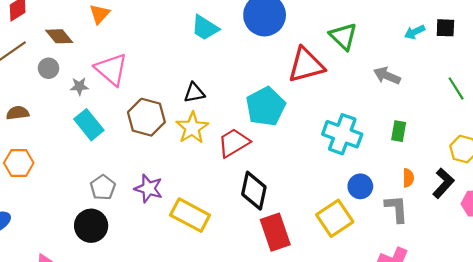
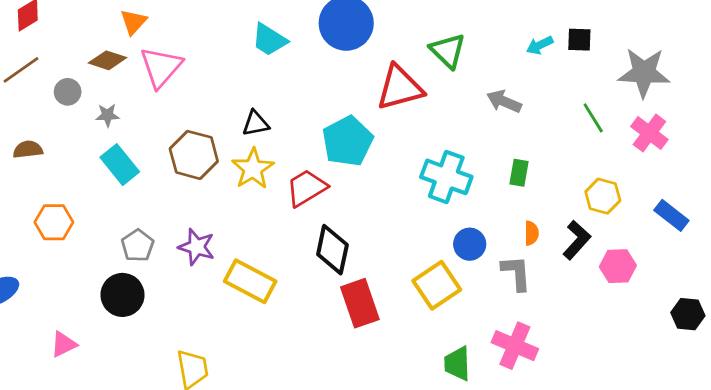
brown diamond: (59, 36) -> (107, 60), moved, turned -32
pink triangle: (111, 69) -> (161, 67), moved, turned 30
orange hexagon: (19, 163) -> (54, 222), moved

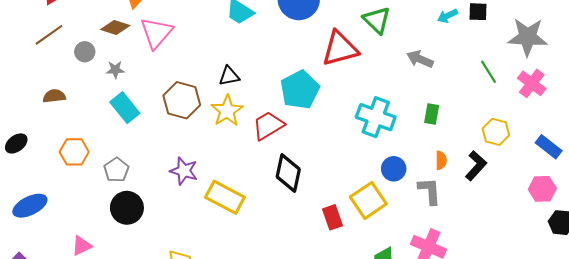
gray pentagon: (138, 246) -> (116, 170), moved
pink hexagon: (618, 266) -> (542, 189), moved
red rectangle: (360, 303) -> (333, 217), moved, size x0.7

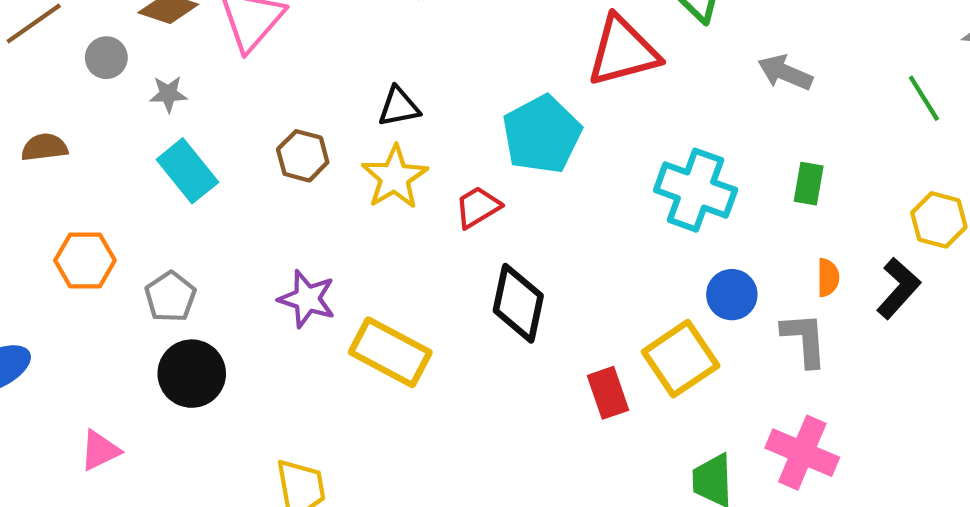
brown hexagon: (182, 100) -> (303, 156), size x0.7
red trapezoid: (268, 126) -> (478, 207), size x0.7

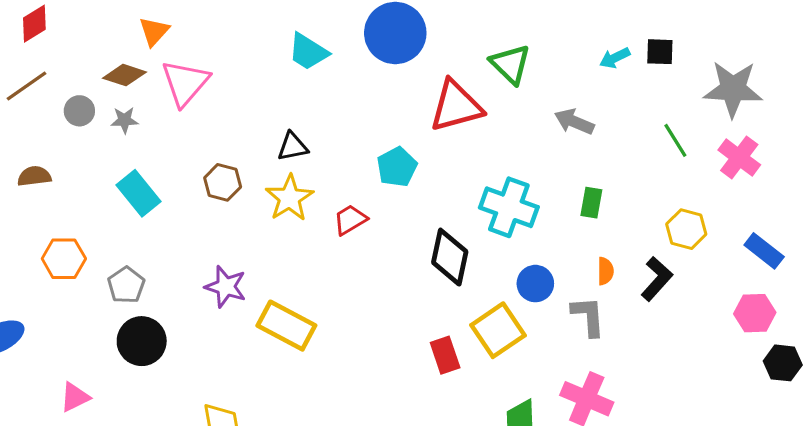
gray star: (168, 94) -> (125, 120), moved
cyan pentagon: (542, 135) -> (397, 167), size x0.7
black diamond: (518, 303) -> (450, 257), moved

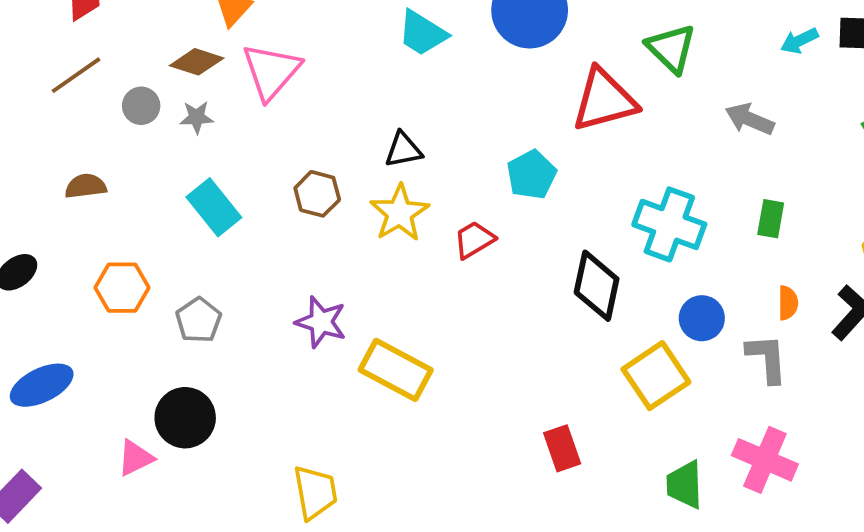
black circle: (142, 341) -> (185, 418), moved
red rectangle: (445, 355) -> (562, 448), moved

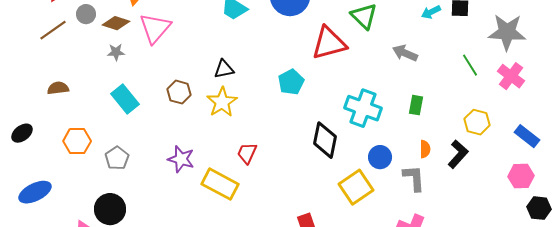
gray circle: (141, 106) -> (86, 14), moved
red trapezoid: (474, 240) -> (247, 153), moved, turned -35

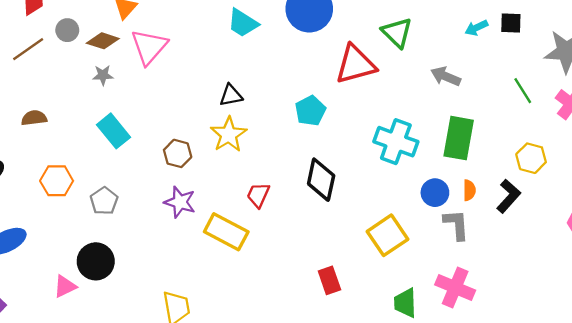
brown hexagon: (179, 92) -> (178, 153), moved
green rectangle: (416, 105) -> (459, 138), size x1.8
black diamond: (325, 140) -> (321, 180), moved
blue circle: (380, 157) -> (435, 193), moved

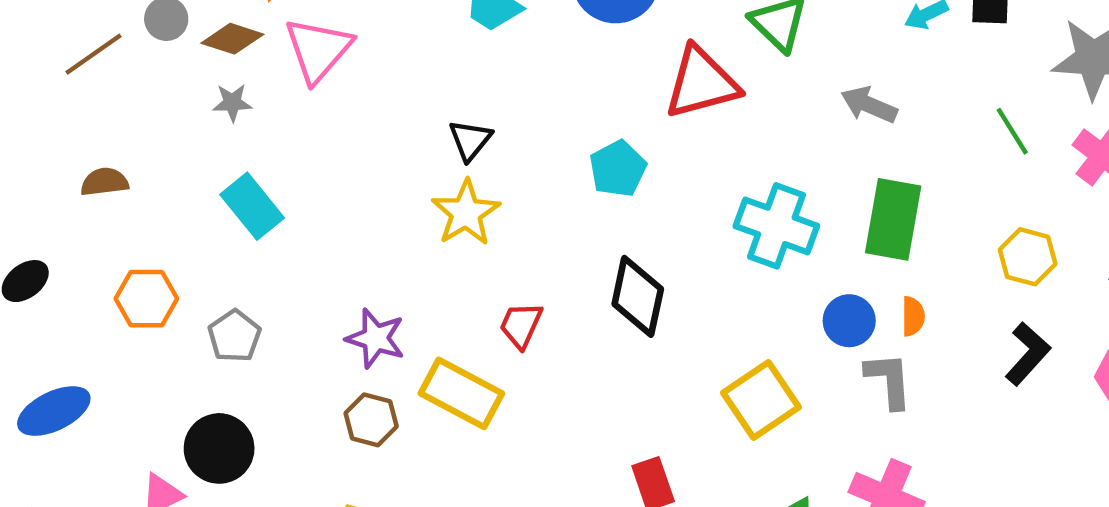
black triangle: (231, 95) -> (470, 140), turned -40
brown hexagon: (178, 153) -> (371, 420), moved
black L-shape: (509, 196) -> (1028, 354), moved

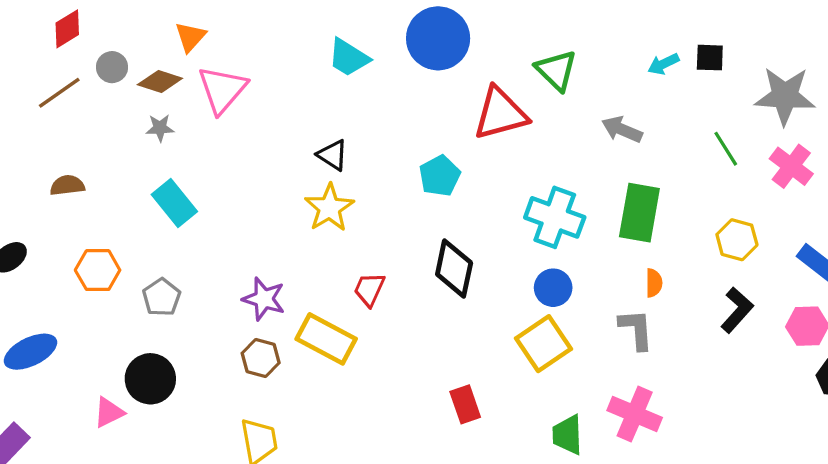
black triangle: (470, 140) -> (333, 155), turned -36
blue circle: (849, 321) -> (553, 288), moved

